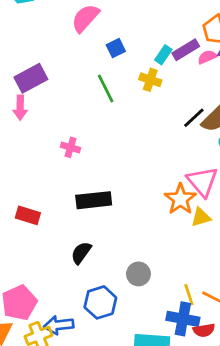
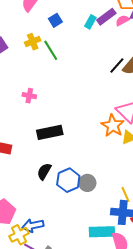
yellow cross: (150, 80) -> (33, 42), moved, turned -35
blue hexagon: (100, 302) -> (68, 180), moved

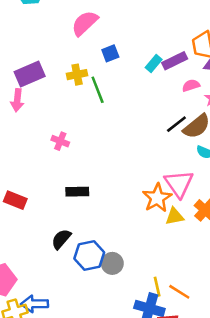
pink semicircle: (122, 20) -> (191, 85), moved
black rectangle: (50, 132) -> (77, 192), size x0.7

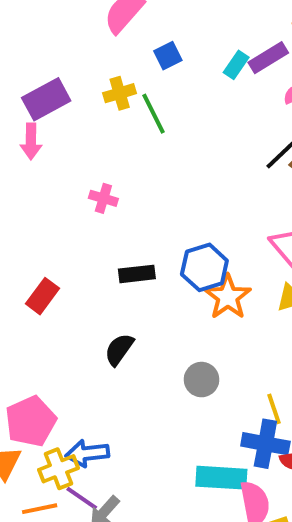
orange star: (157, 198) -> (228, 297), moved
red rectangle: (15, 200) -> (43, 296), turned -70
blue hexagon: (89, 256) -> (204, 267), moved

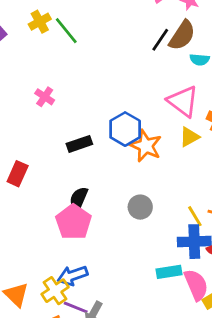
pink cross: (103, 198) -> (45, 97), turned 30
pink pentagon: (31, 421) -> (73, 222), moved
cyan rectangle: (221, 478) -> (169, 272), size x0.7

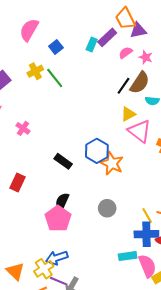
pink cross: (45, 97) -> (23, 128), moved
yellow triangle: (189, 137) -> (128, 114), moved
black rectangle: (79, 144) -> (63, 161), turned 54

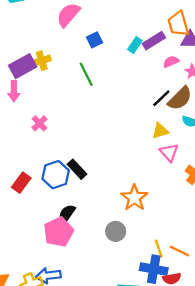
yellow cross: (35, 71) -> (42, 61), moved
pink triangle: (140, 131) -> (169, 152), size x0.7
blue hexagon: (97, 151) -> (56, 175), moved
orange star: (112, 163) -> (134, 198), moved

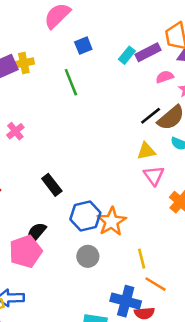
blue hexagon: (56, 175) -> (85, 216), moved
yellow line: (159, 248) -> (142, 259), moved

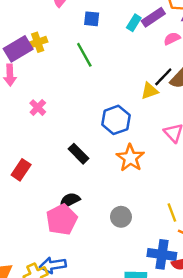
blue square: (83, 46) -> (92, 19), turned 35
yellow triangle: (146, 151) -> (150, 91), moved
blue hexagon: (85, 216) -> (116, 120), moved
orange star: (112, 222) -> (130, 158), moved
black semicircle: (36, 233) -> (70, 200), turned 30

